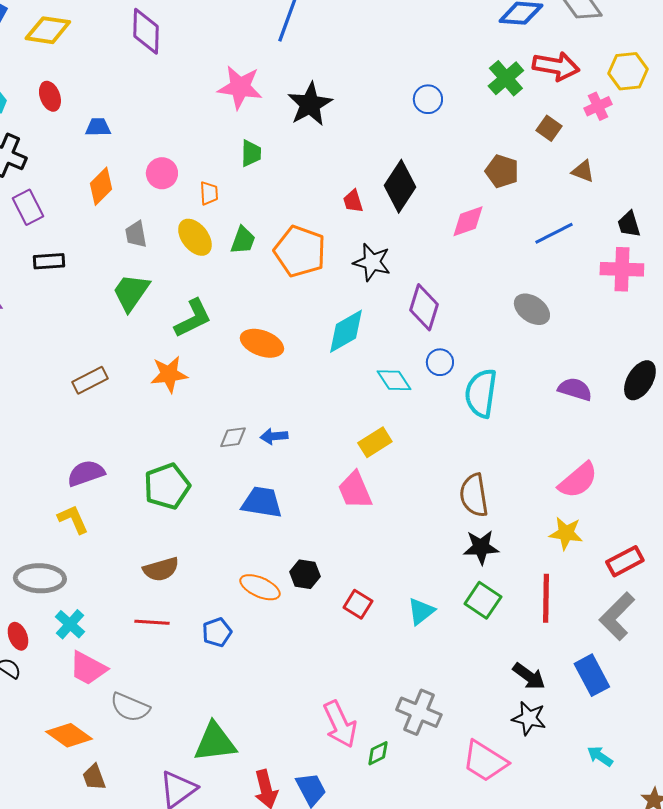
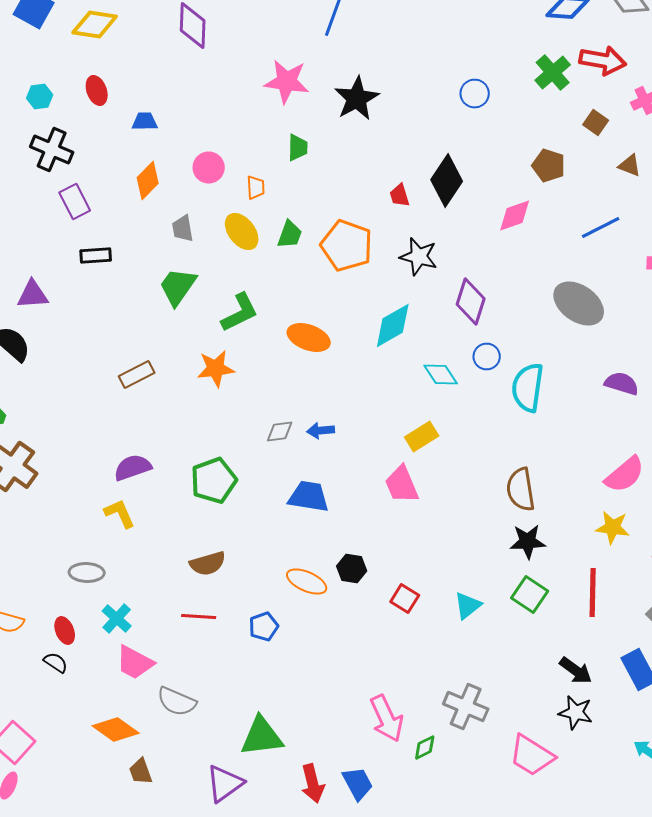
gray ellipse: (532, 309) -> (579, 304), size x1.4
gray ellipse: (40, 578) -> (87, 572), size x0.7

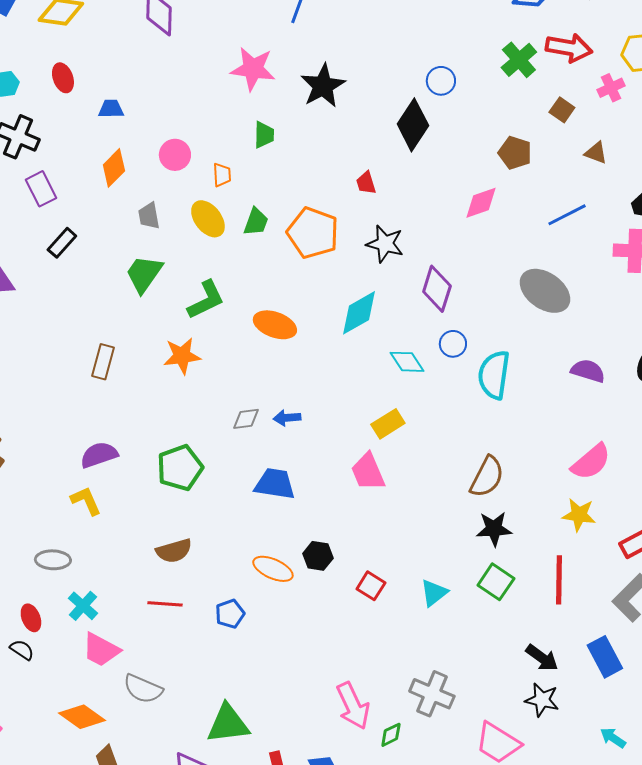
black diamond: (447, 180) -> (413, 125), moved
black rectangle: (96, 256) -> (62, 243), turned -44
brown rectangle: (137, 374) -> (103, 362), turned -48
brown semicircle: (521, 490) -> (487, 477), turned -144

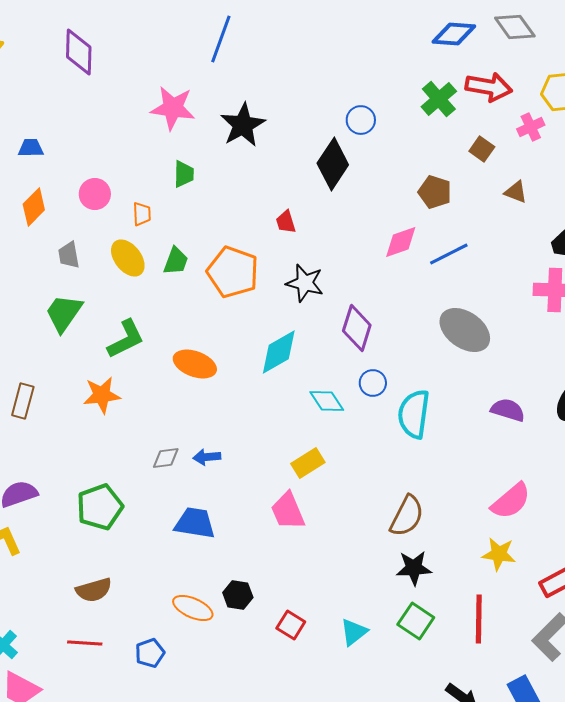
blue line: (567, 215) -> (449, 254), moved

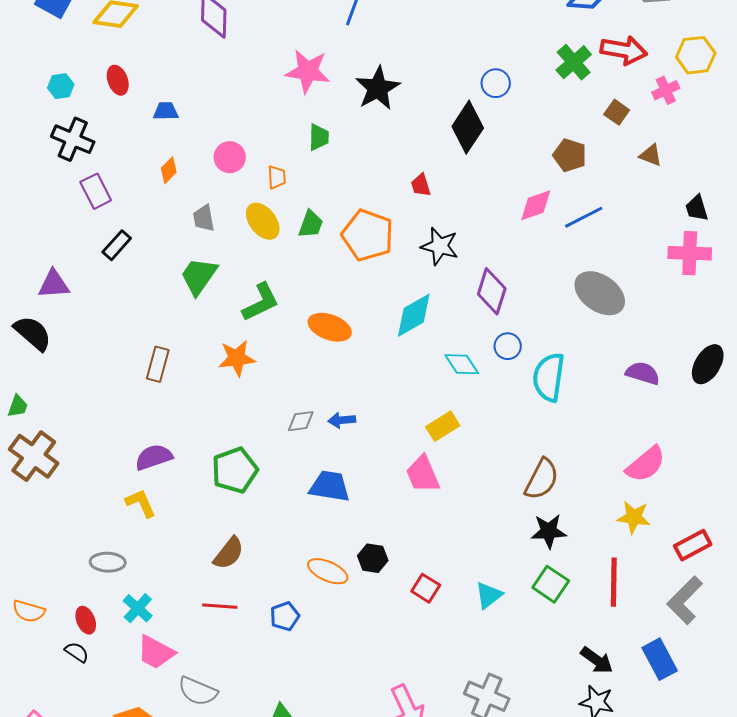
orange diamond: (34, 207) -> (169, 170), size x0.7
brown semicircle: (94, 590) -> (229, 553), turned -36

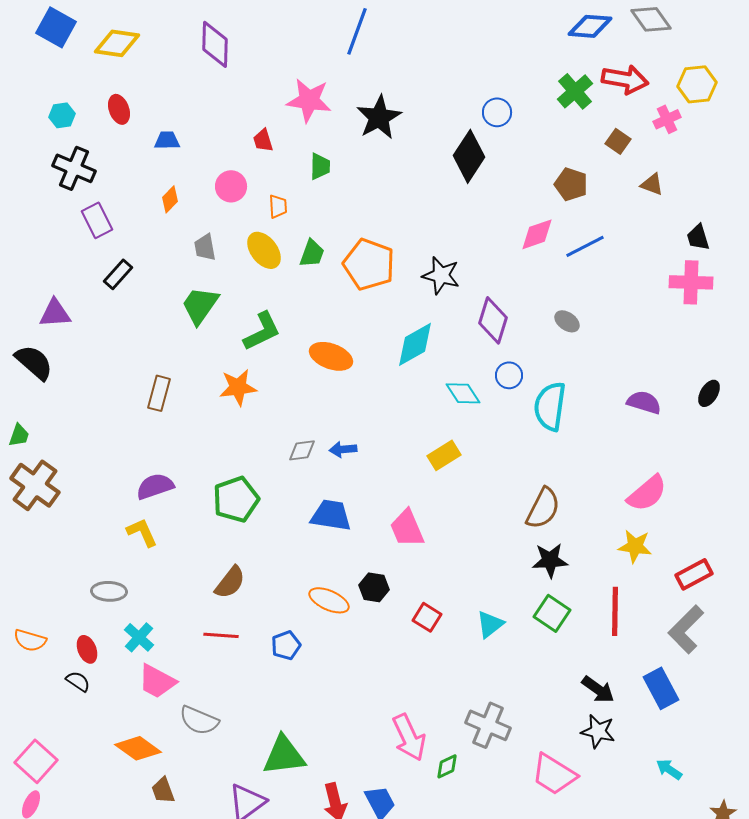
red trapezoid: (421, 185) -> (263, 140), moved
gray ellipse: (600, 293) -> (567, 321), moved, size x0.5
black ellipse: (708, 364) -> (709, 393), size x0.7
pink trapezoid: (423, 474) -> (407, 528), moved

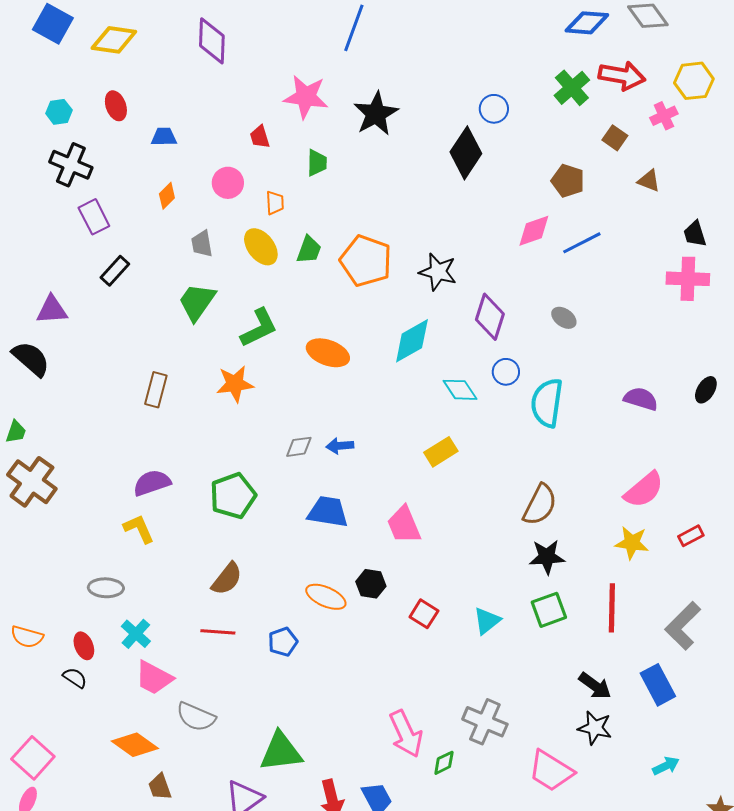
red rectangle: (694, 574) -> (691, 536), moved, size x0.7
green square: (552, 613) -> (549, 610), turned 36
cyan arrow: (669, 769) -> (666, 766), turned 120

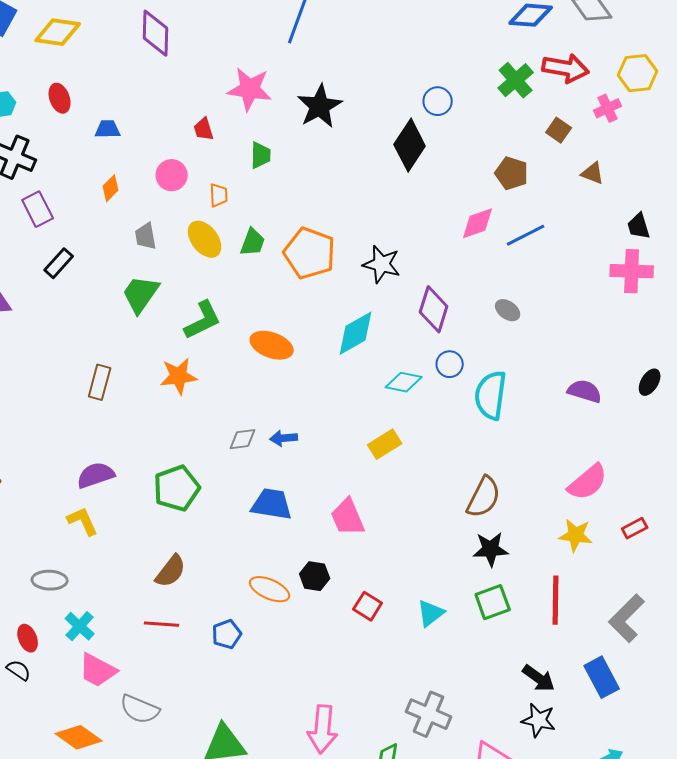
cyan diamond: (460, 390) -> (404, 382), turned -45
pink arrow: (406, 734) -> (323, 729), moved, turned 30

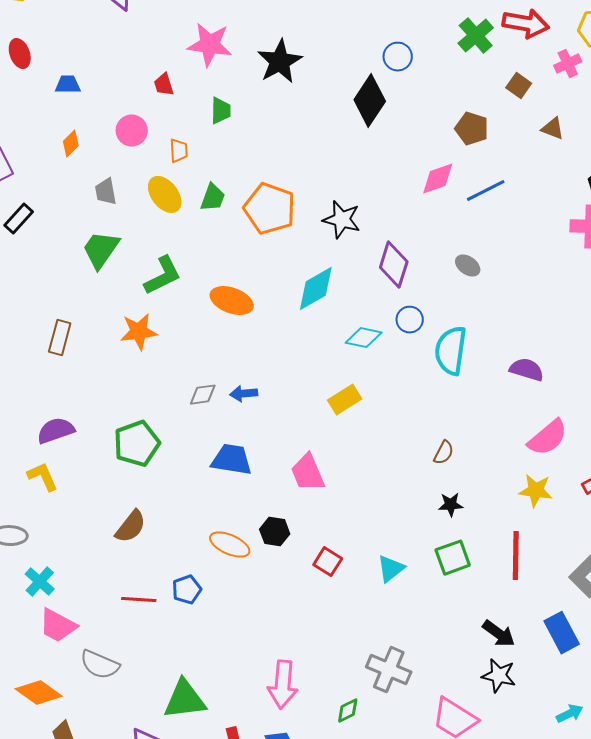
purple semicircle: (585, 391) -> (527, 370), moved
brown semicircle: (484, 497) -> (444, 453), size x0.6
black star: (491, 549) -> (451, 505), size x0.7
red line: (162, 624) -> (139, 600), moved

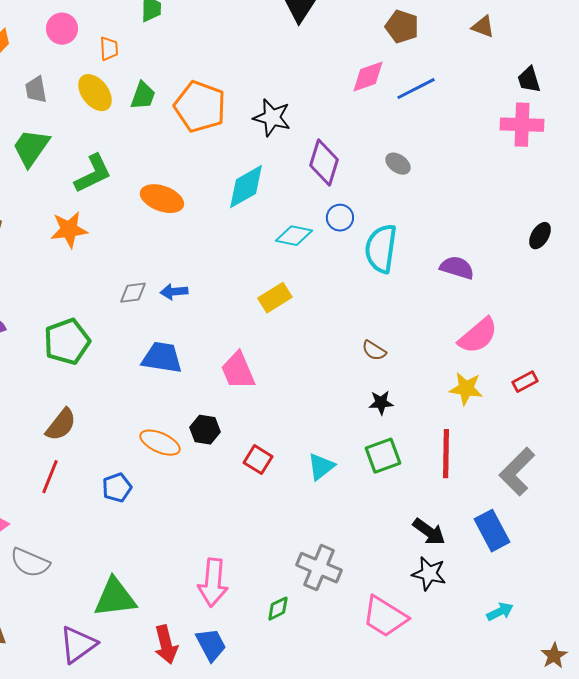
brown semicircle: (444, 453) -> (374, 351), turned 95
red line: (139, 600) -> (50, 477), moved, turned -72

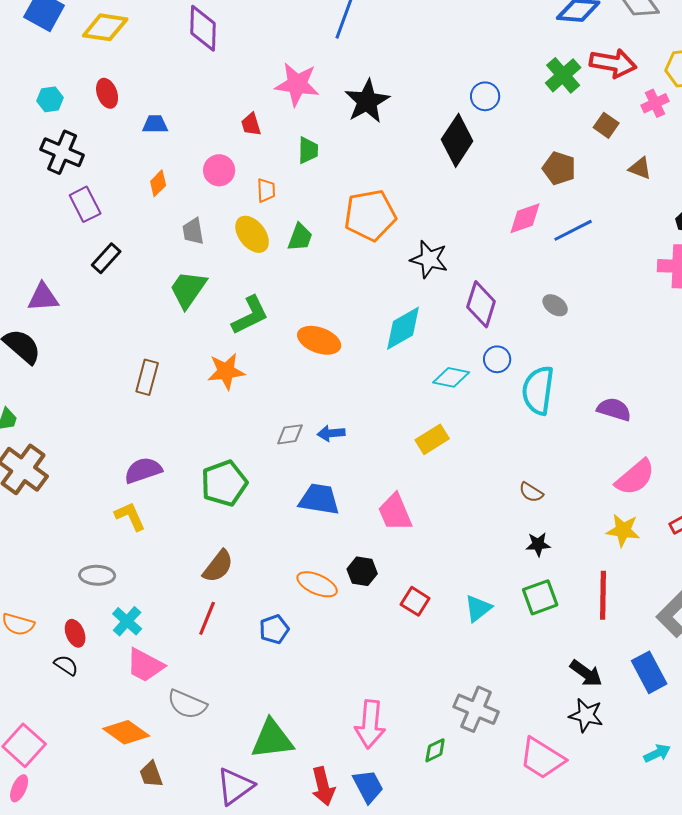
orange pentagon: (200, 107) -> (370, 215), moved, turned -30

